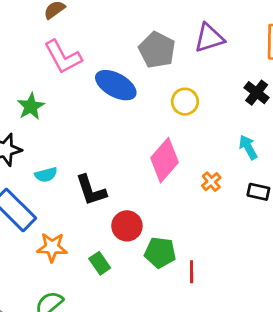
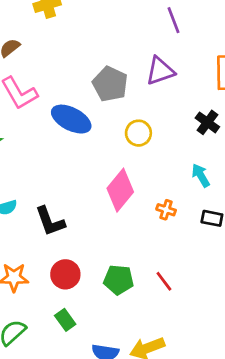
orange cross: (211, 182) -> (166, 210), turned -30
red circle: (127, 226) -> (65, 274), moved
green rectangle: (100, 263) -> (65, 320), moved
red line: (192, 272) -> (164, 281), moved, turned -35

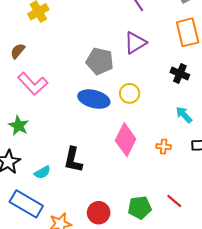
blue ellipse: (71, 119) -> (94, 99), moved
black L-shape: (50, 221) -> (73, 160), moved, turned 45

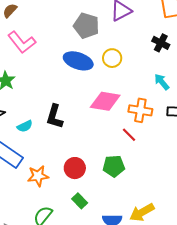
pink diamond: (126, 140) -> (105, 101), turned 68
orange cross: (164, 147) -> (140, 110), size x1.6
red line: (174, 201) -> (129, 135), moved

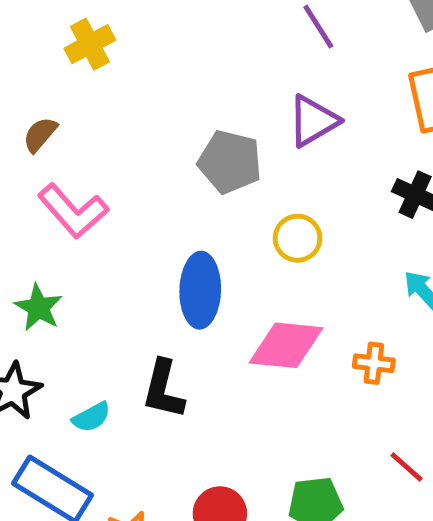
blue ellipse: (78, 61) -> (200, 290), moved, turned 76
orange cross: (140, 110) -> (374, 363), size x0.7
red line: (129, 135) -> (407, 467), moved

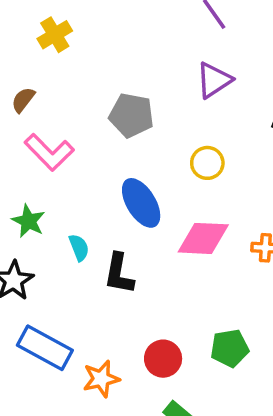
gray pentagon: (230, 162) -> (131, 115), moved
blue ellipse: (200, 290) -> (141, 203), turned -30
cyan semicircle: (91, 417) -> (79, 248), moved, turned -80

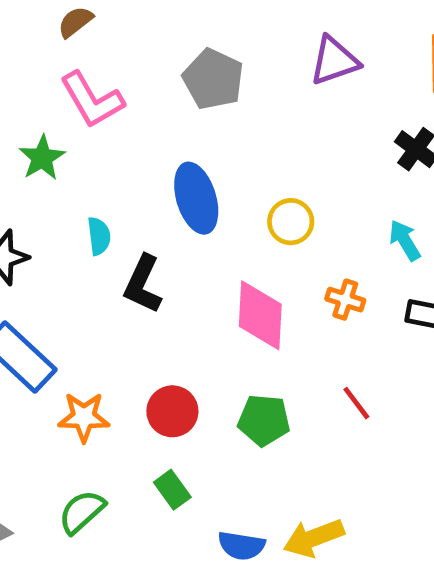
yellow circle: (207, 163) -> (291, 222), moved
green star: (28, 221) -> (42, 158), moved
pink diamond: (203, 238) -> (260, 315), moved, turned 76

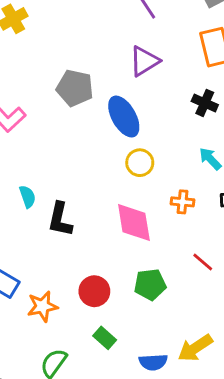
blue ellipse: (196, 198) -> (124, 117), moved

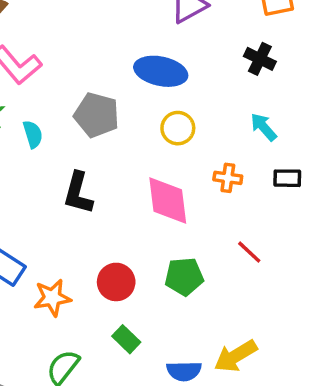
gray pentagon: (75, 88) -> (97, 115), moved
blue ellipse: (124, 117) -> (161, 71), turned -51
cyan semicircle: (28, 197) -> (33, 134), moved

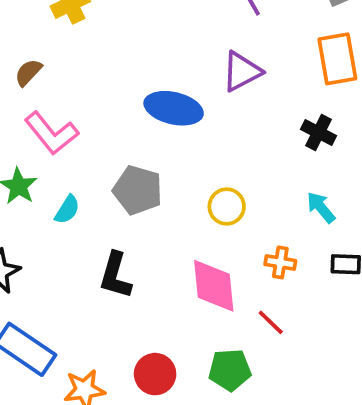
blue ellipse: (161, 71) -> (174, 108), moved
cyan semicircle: (33, 134) -> (67, 210), turned 48
red line: (249, 252) -> (271, 322), moved

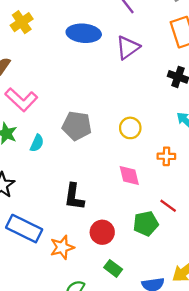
blue ellipse: (174, 108) -> (84, 33), moved
black L-shape: (115, 275) -> (74, 197), moved
pink diamond: (214, 286) -> (129, 176), size x0.7
red line: (271, 322) -> (168, 206), moved

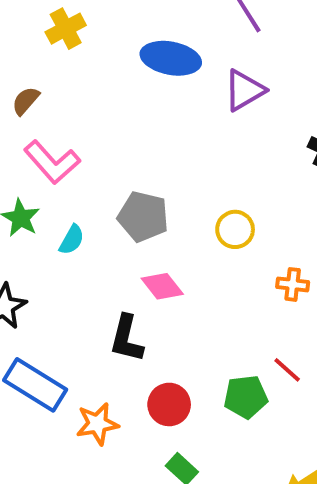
pink diamond: (129, 176) -> (162, 286), moved, turned -30

